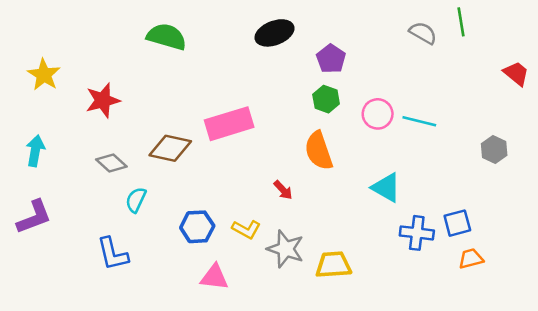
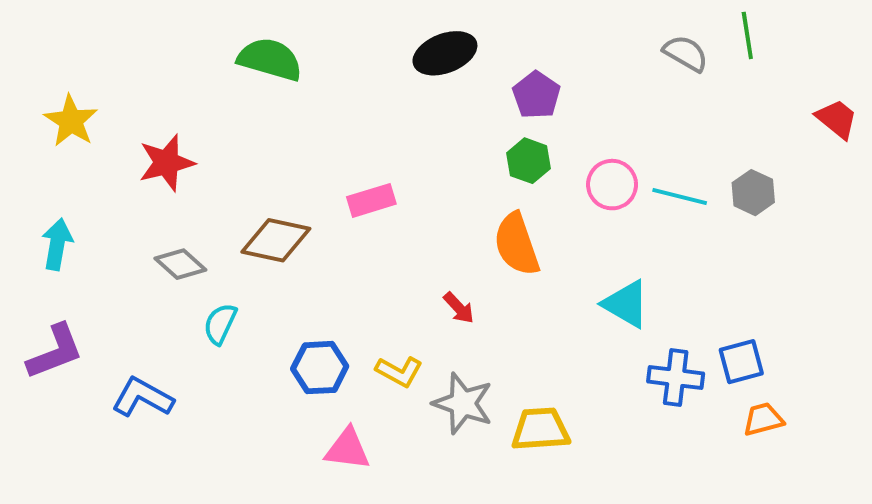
pink rectangle: (229, 124) -> (371, 200), size x0.6
gray hexagon: (494, 149) -> (753, 193), moved
blue L-shape: (113, 254) -> (143, 397), moved, turned 132

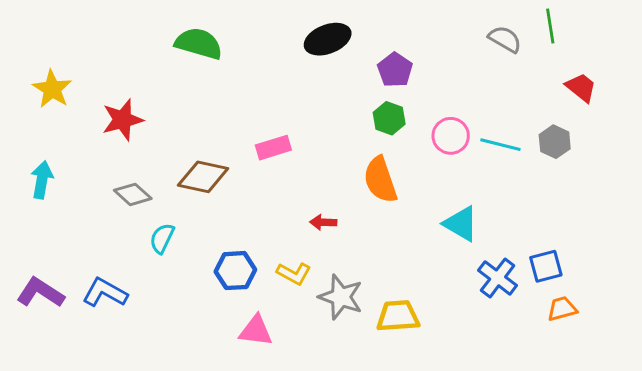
red trapezoid: (837, 119) -> (581, 87), moved
red arrow: (459, 308) -> (323, 222), moved, turned 135
purple L-shape: (55, 352) -> (40, 293), moved, turned -126
blue cross: (676, 378) -> (498, 278), turned 30

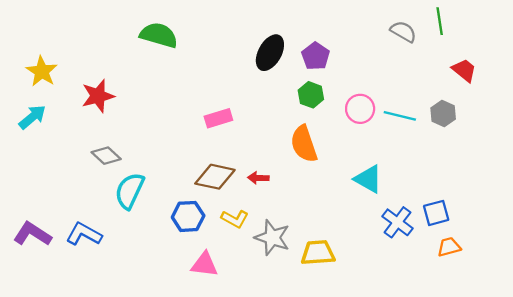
black ellipse: (328, 39) -> (270, 53), moved, turned -40
brown diamond: (203, 177) -> (215, 177), moved
cyan arrow: (42, 180) -> (32, 117), moved, turned 40
cyan semicircle: (162, 238) -> (130, 191), size x1.5

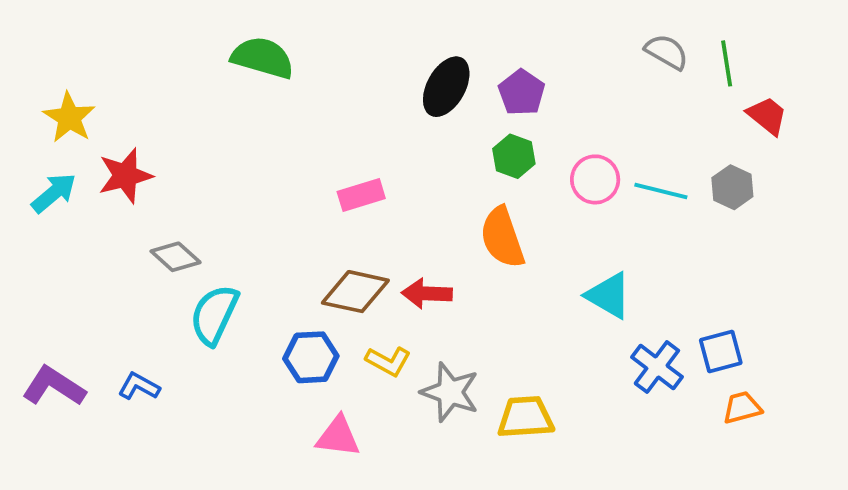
green line: (440, 21) -> (727, 63), moved
red star: (98, 96) -> (125, 176), moved
red arrow: (258, 178) -> (427, 294), size x1.4
blue L-shape: (84, 234) -> (139, 386), size x0.7

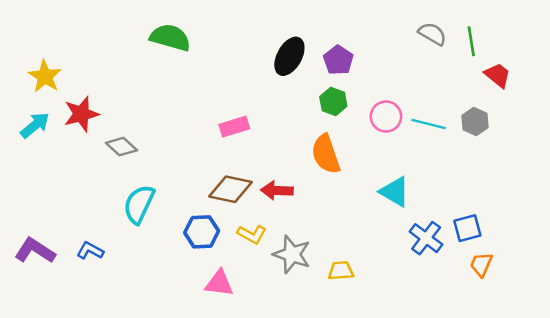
gray diamond: (176, 257) -> (121, 147), moved
orange trapezoid: (742, 408) -> (481, 264), turned -52
yellow trapezoid: (525, 417) -> (341, 271), size x0.7

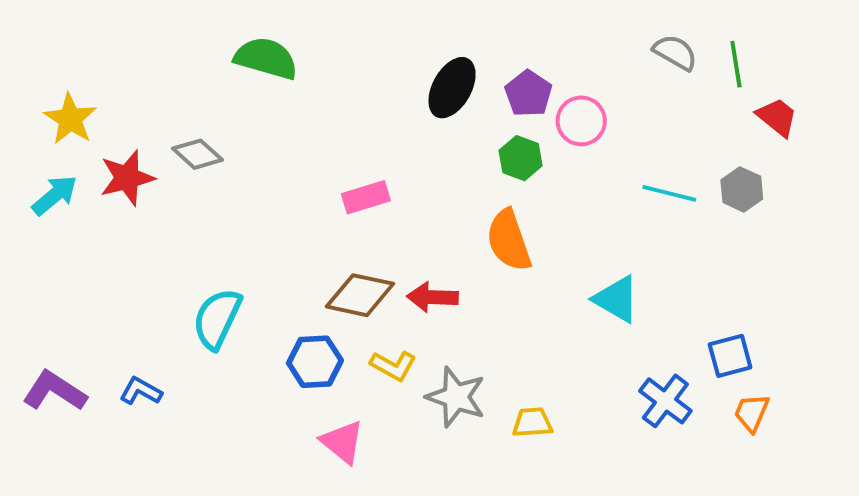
pink circle: (386, 116) -> (581, 121), moved
gray diamond: (121, 147) -> (197, 154), moved
blue cross: (426, 238) -> (665, 401), moved
pink triangle: (219, 283) -> (342, 442), turned 32

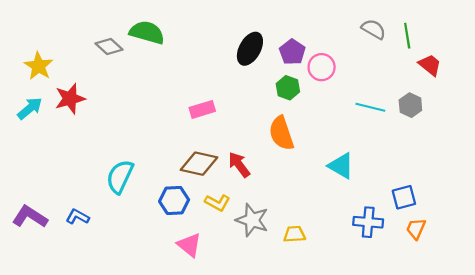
gray diamond: (197, 154) -> (109, 47), moved
red arrow: (432, 297) -> (239, 165), turned 52
blue cross: (665, 401) -> (368, 222), turned -32

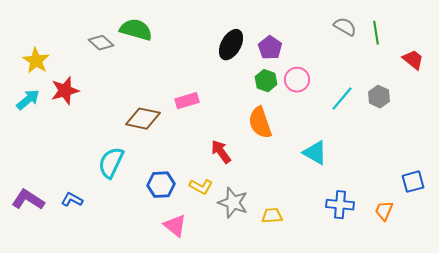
red trapezoid: (430, 65) -> (413, 60), moved
pink circle: (322, 67) -> (297, 80), moved
cyan line: (370, 107) -> (342, 99), turned -64
brown diamond: (199, 164) -> (143, 119), moved
blue square: (404, 197) -> (413, 182), moved

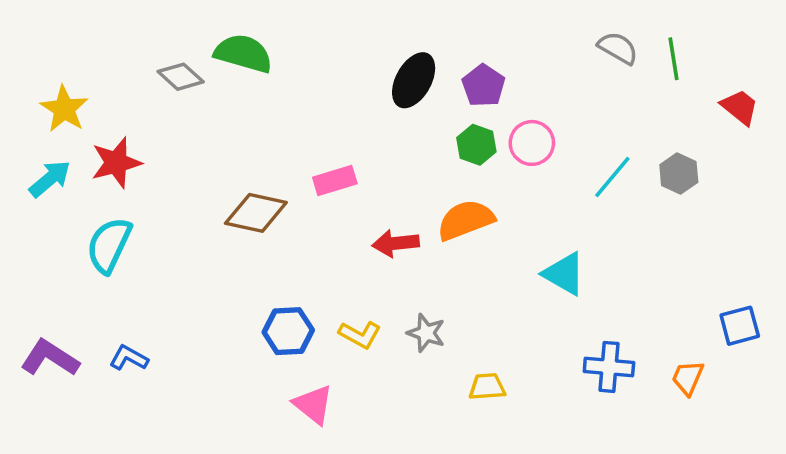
orange semicircle: (260, 123) -> (466, 220), turned 88
red arrow: (221, 152) -> (396, 243), moved, turned -60
cyan semicircle: (111, 163) -> (109, 245), moved
gray star: (233, 203) -> (426, 333), moved, size x0.7

